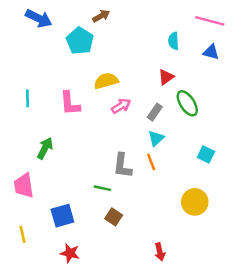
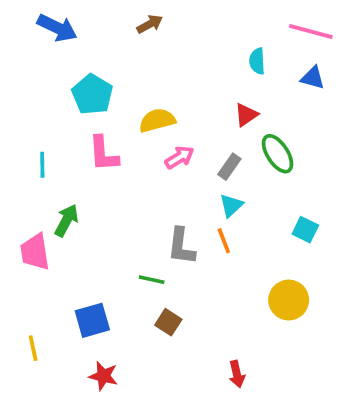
cyan pentagon: (80, 41) -> (92, 94), moved
cyan line: (27, 98) -> (42, 165), moved
pink trapezoid: (24, 186) -> (35, 252), moved

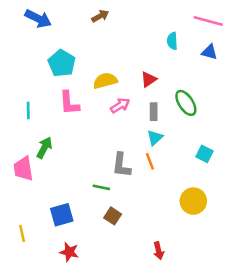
red triangle: (246, 115) -> (149, 79), moved
gray rectangle: (229, 167) -> (154, 112), turned -35

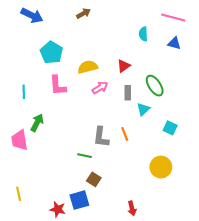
cyan triangle: (155, 138) -> (143, 109), moved
blue square: (62, 215) -> (79, 200), moved

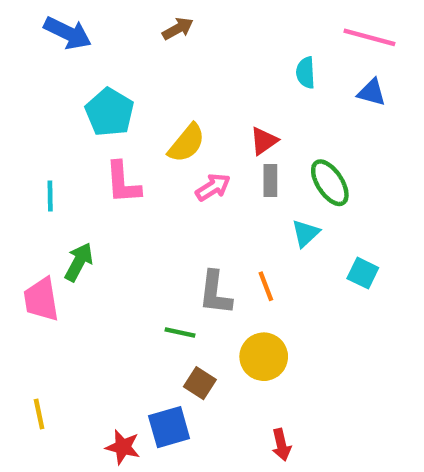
yellow semicircle: (88, 67) -> (187, 143), turned 144
gray rectangle: (128, 93) -> (270, 181), moved
yellow circle: (161, 167) -> (264, 357), moved

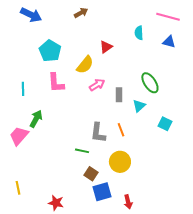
red triangle: (264, 141) -> (106, 47), moved
gray rectangle: (270, 181) -> (119, 95), moved
pink trapezoid: (41, 299) -> (19, 136), turned 50
blue square: (169, 427) -> (102, 192), moved

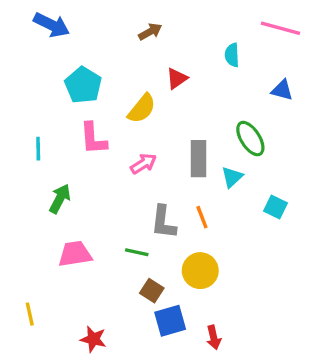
brown arrow: (81, 13) -> (150, 32), moved
blue triangle: (169, 42) -> (282, 90), moved
pink arrow: (97, 85) -> (143, 164), moved
gray rectangle: (119, 95) -> (199, 159), size x1.5
pink trapezoid: (19, 136) -> (75, 254), moved, turned 40

